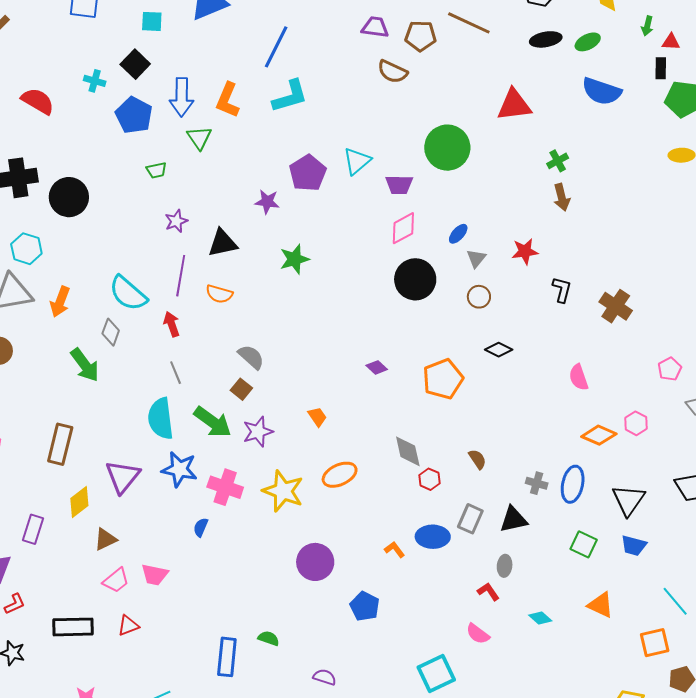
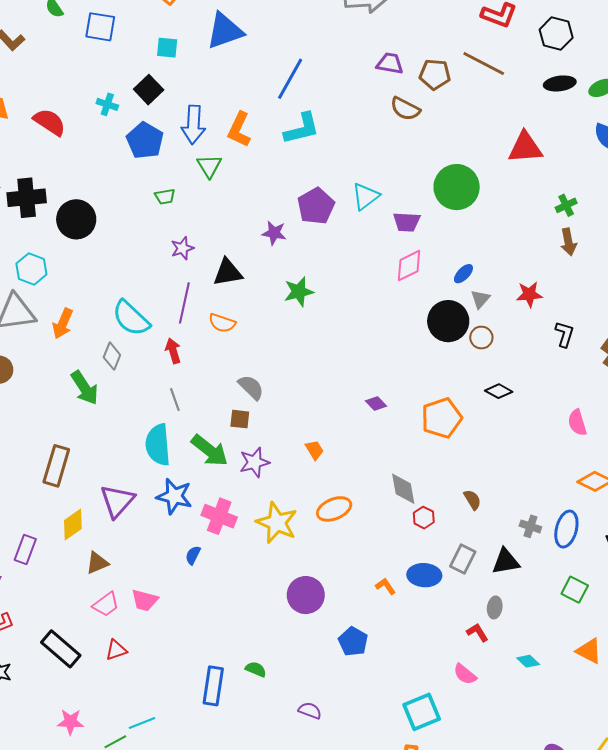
black circle: (415, 279) -> (448, 321), moved
brown square: (241, 389) -> (240, 419), turned -35
black rectangle: (73, 627) -> (61, 649), turned 39

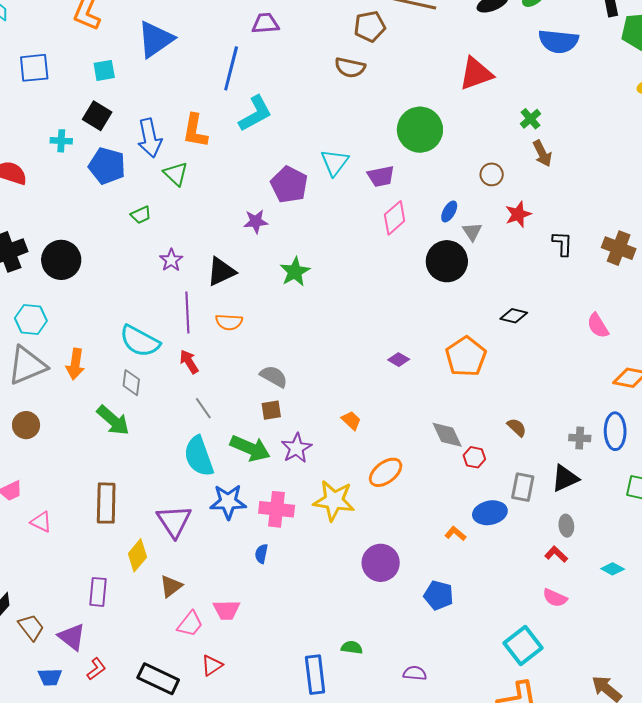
purple trapezoid: (390, 63) -> (265, 23), moved
brown circle: (481, 338) -> (492, 174), moved

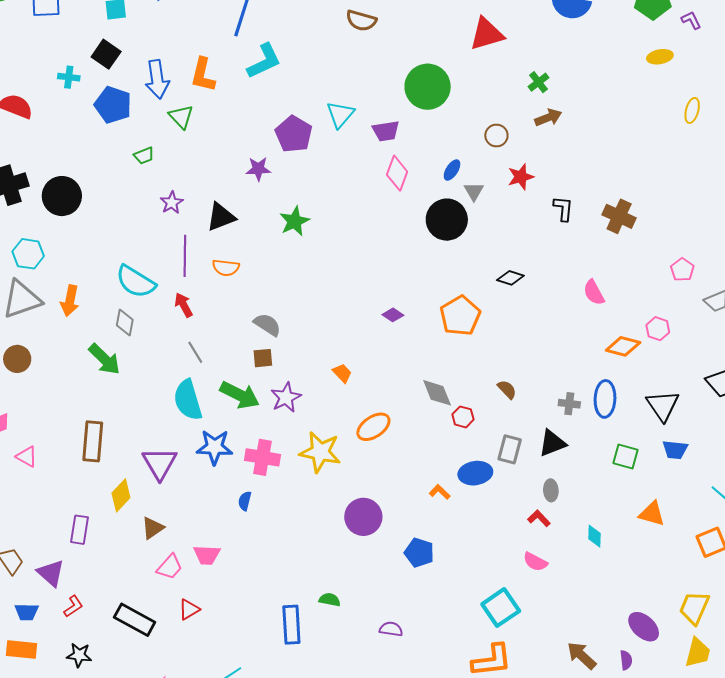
brown arrow: (542, 153) -> (548, 117), turned -88
pink diamond: (395, 218) -> (397, 173), turned -32
cyan diamond: (613, 569) -> (594, 536), turned 60

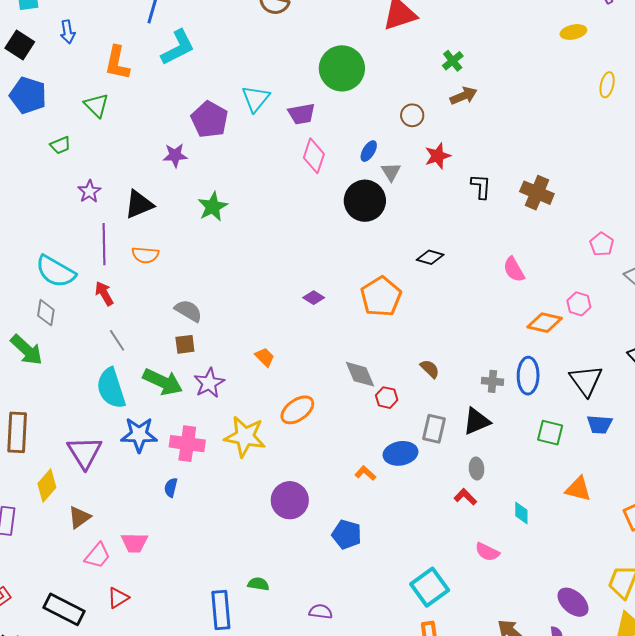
blue arrow: (157, 79) -> (68, 32), moved, size x0.6
pink semicircle: (535, 562) -> (487, 552), moved

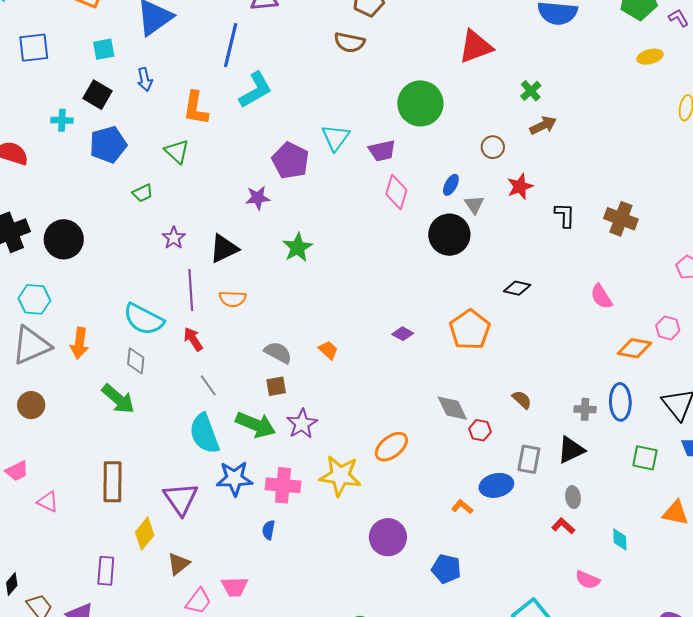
blue pentagon: (28, 95) -> (108, 145), turned -30
orange trapezoid: (265, 357) -> (328, 350), moved

